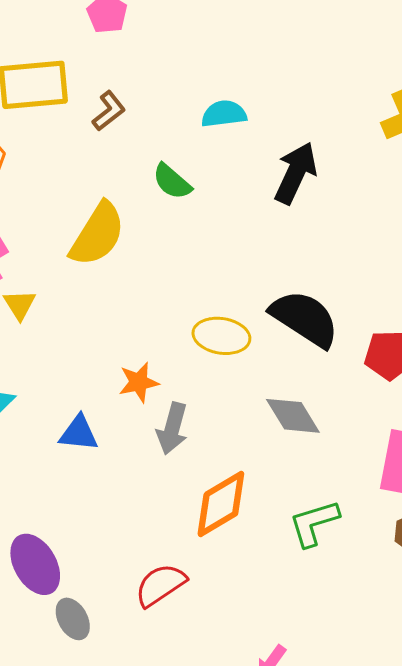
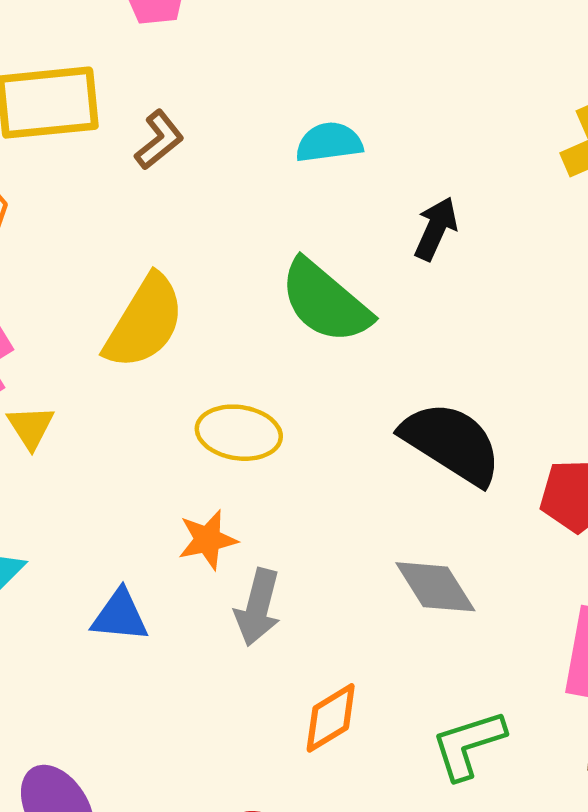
black arrow: (296, 173) -> (436, 229), size x0.7
green semicircle: (172, 181) -> (325, 301), moved, size x1.6
yellow ellipse: (221, 336) -> (239, 433), moved
orange diamond: (221, 504) -> (331, 718), size x0.7

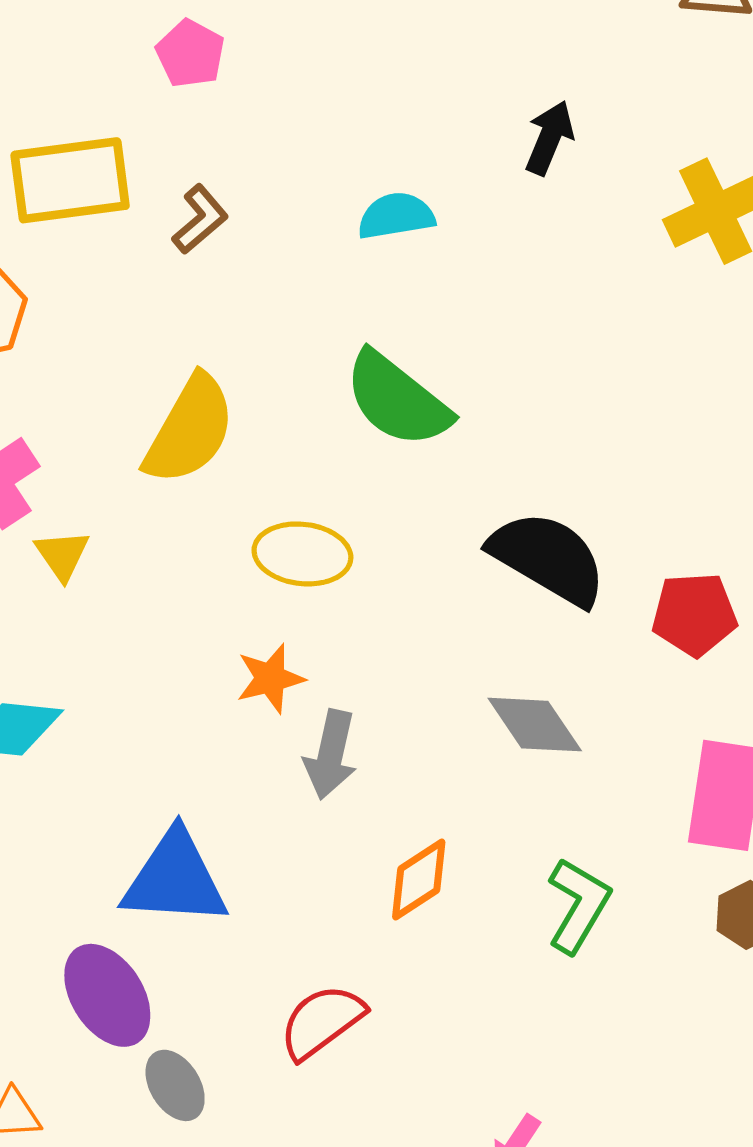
black arrow: (436, 229) -> (549, 138), moved
blue triangle: (120, 616) -> (175, 879), moved, size x1.6
green L-shape: (468, 745) -> (578, 905), turned 140

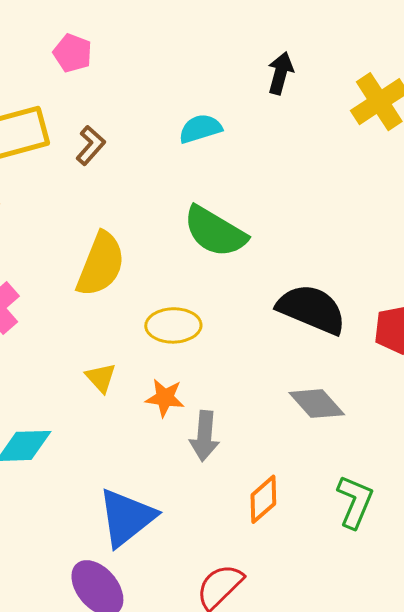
yellow triangle: (62, 555) -> (101, 378), moved
orange star: (270, 678) -> (165, 398), turned 30
blue triangle: (175, 879) -> (127, 517), turned -34

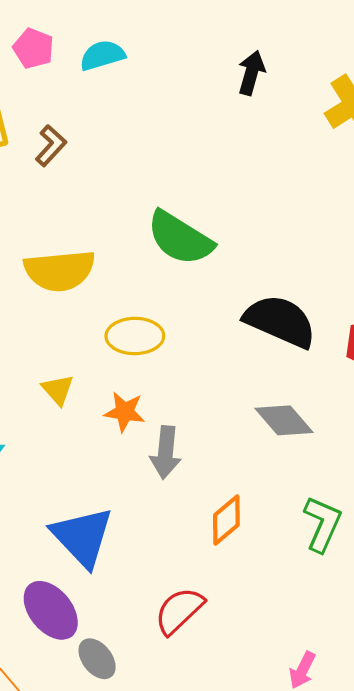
cyan semicircle: (200, 129) -> (102, 55), moved
yellow semicircle: (101, 264) -> (60, 271), turned 62
blue triangle: (127, 517) -> (82, 537), turned -36

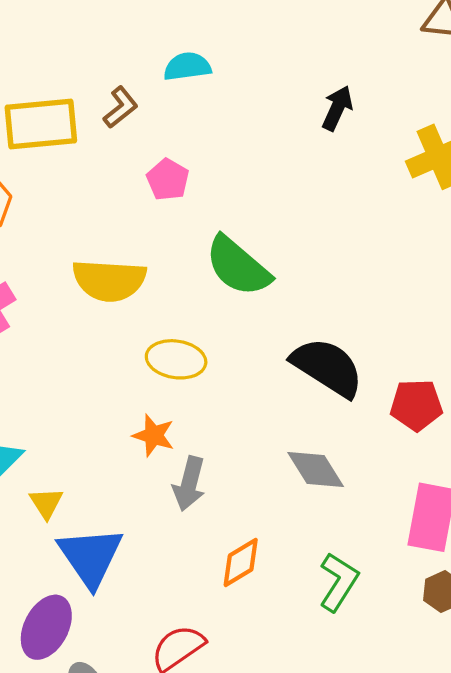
pink pentagon: (33, 48) -> (168, 180), moved
brown L-shape: (51, 146) -> (121, 107), moved
yellow triangle: (58, 390) -> (46, 503), moved
purple ellipse: (51, 610) -> (46, 627), turned 58

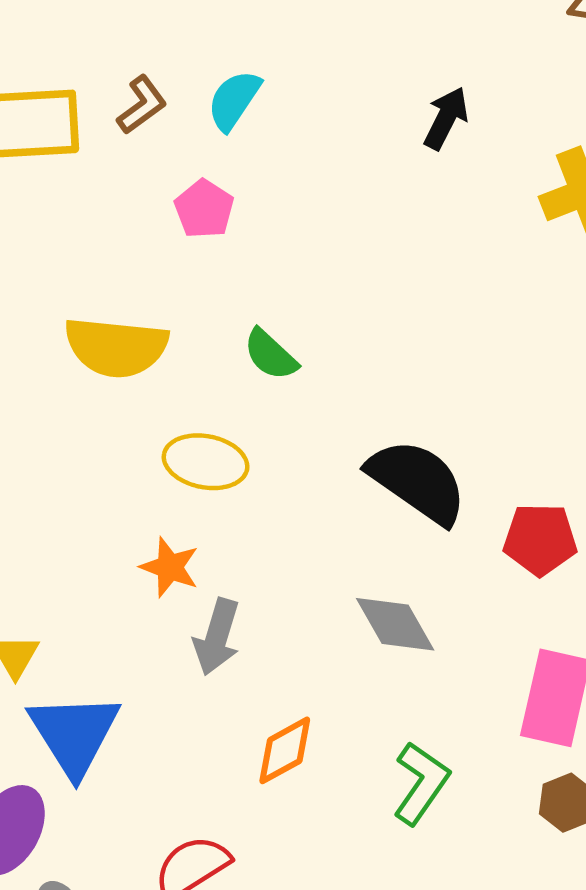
cyan semicircle: (187, 66) -> (234, 100), moved, turned -51
green semicircle: (238, 266) -> (270, 355), moved, size x0.6

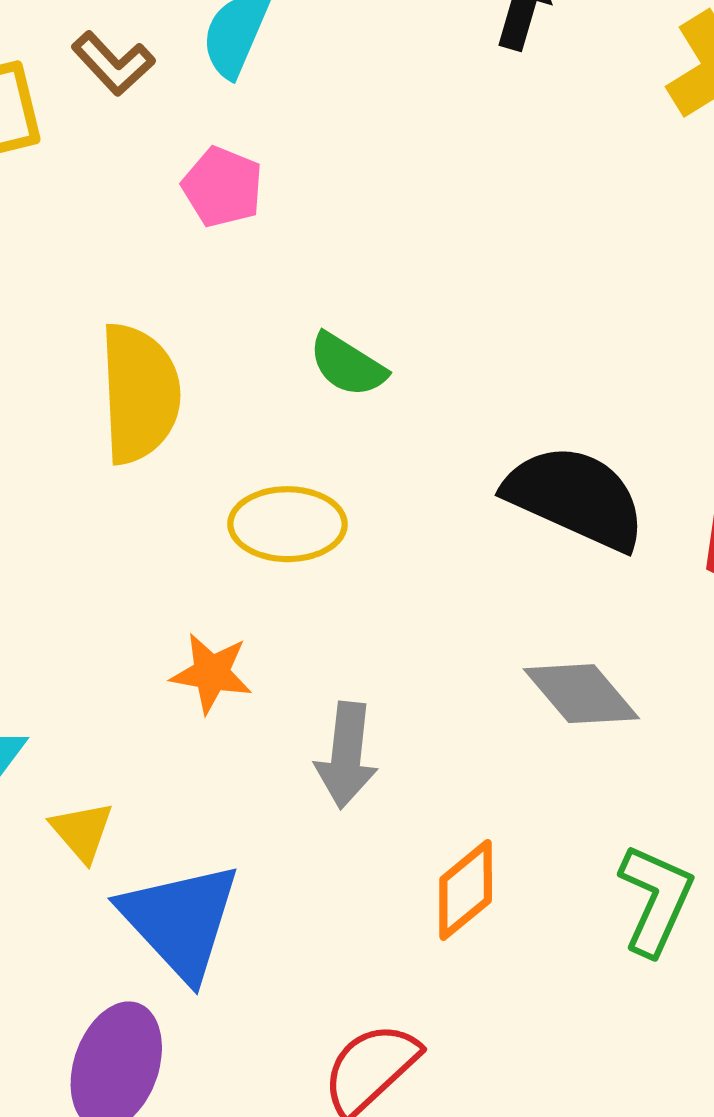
brown L-shape: (142, 105) -> (113, 63), turned 94
yellow semicircle: (116, 347) -> (140, 393), turned -88
orange star: (170, 567) -> (211, 673), moved

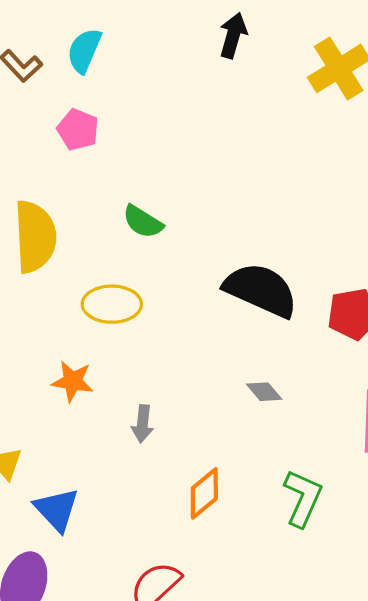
gray diamond: (581, 694) -> (264, 392), size x0.6
gray arrow: (346, 755) -> (143, 424), size x0.7
blue triangle: (180, 921) -> (57, 510), size x0.7

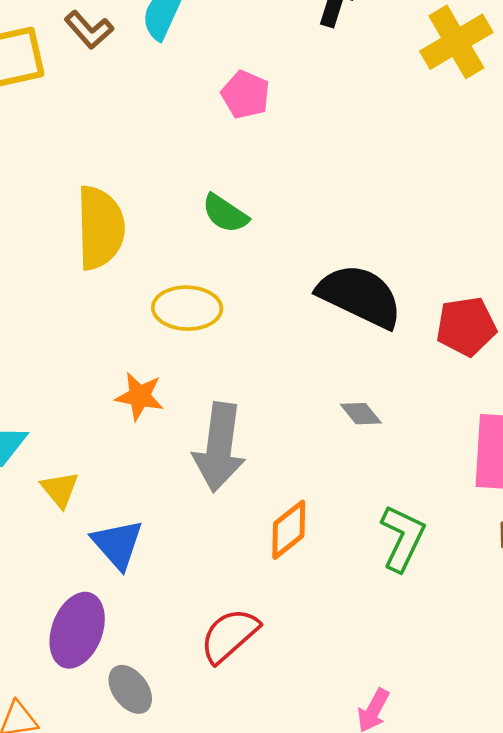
pink pentagon: (78, 130) -> (245, 95), moved
gray arrow: (143, 424) -> (219, 447), size x2.0

